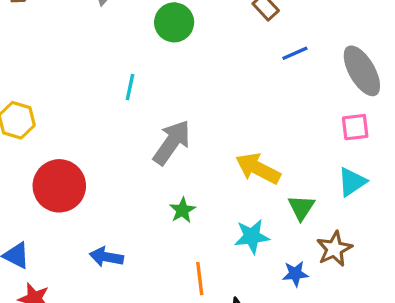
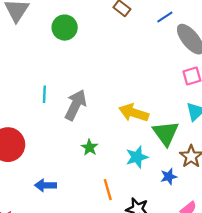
blue line: (295, 53) -> (165, 17), moved
cyan line: (130, 87) -> (44, 94), moved
green triangle: (301, 207) -> (166, 133), size x1.5

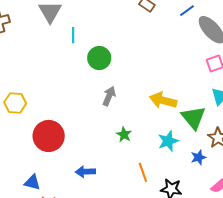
green circle: (65, 28) -> (99, 58), moved
cyan line: (44, 94) -> (73, 35), moved
gray arrow: (76, 105) -> (109, 96), size x0.7

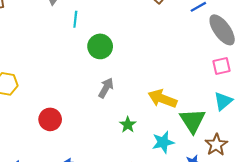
green star: (124, 135) -> (128, 125), moved
red circle: (49, 136) -> (50, 119), moved, size x0.7

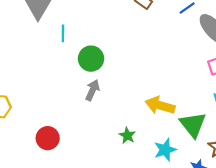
gray arrow: (106, 88) -> (92, 90), moved

